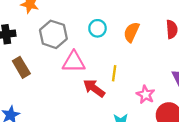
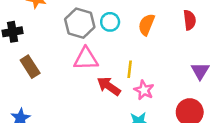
gray hexagon: (53, 34) -> (80, 23), moved
pink star: (146, 95) -> (144, 90), moved

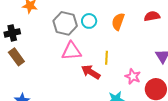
red semicircle: (190, 20) -> (152, 16), turned -91
brown rectangle: (30, 67) -> (16, 57), moved
pink star: (144, 90) -> (133, 76), moved

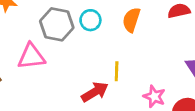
pink triangle: (71, 51) -> (31, 56), moved
red arrow: (91, 72) -> (95, 92), turned 120

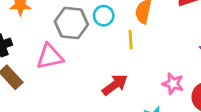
yellow line: (117, 71) -> (131, 40), moved

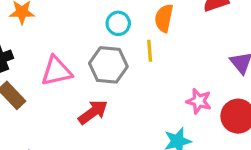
gray hexagon: (71, 23) -> (108, 65), moved
red arrow: (115, 85) -> (93, 112), moved

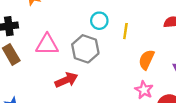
orange semicircle: (164, 18) -> (146, 60), moved
yellow line: (150, 51) -> (125, 31), moved

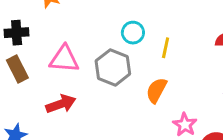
orange semicircle: (146, 60) -> (156, 90), moved
red arrow: (66, 80) -> (61, 104), moved

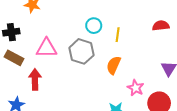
brown rectangle: (17, 69) -> (14, 58), turned -30
red arrow: (61, 104) -> (35, 79), moved, turned -66

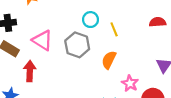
yellow line: (118, 35) -> (114, 29), turned -32
pink triangle: (47, 48) -> (42, 40), turned 30

